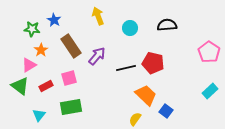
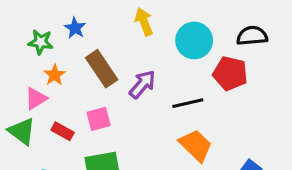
cyan circle: (130, 28) -> (194, 40), size x1.5
red pentagon: (153, 63) -> (230, 73), moved
red rectangle: (46, 86) -> (63, 131), turned 56
orange trapezoid: (146, 95) -> (196, 145), moved

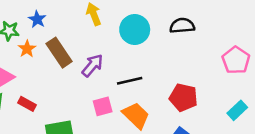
red pentagon: (230, 73) -> (183, 97), moved
orange star: (55, 75) -> (27, 49), moved
pink square: (99, 119) -> (103, 106), moved

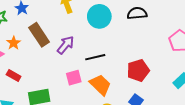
orange star: (27, 49) -> (14, 43), moved
red pentagon: (183, 97) -> (138, 70), turned -30

